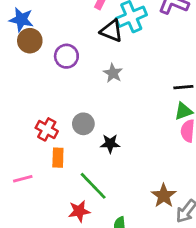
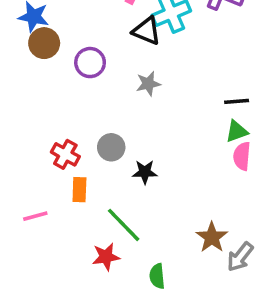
gray star: (113, 73) -> (148, 84), turned 30

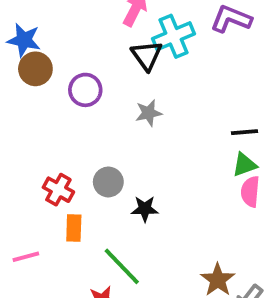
black triangle: (147, 31) -> (147, 55), turned 32

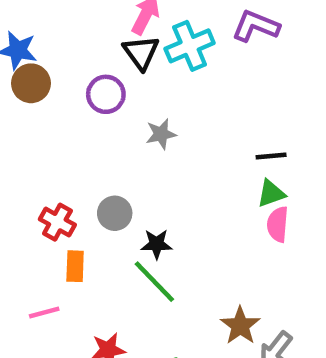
black triangle: (147, 55) -> (141, 52), moved
purple circle: (85, 90) -> (106, 94), moved
pink line: (26, 257) -> (44, 312), moved
green line: (122, 266) -> (154, 282), moved

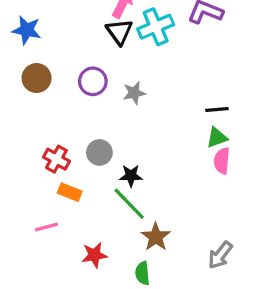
brown circle: (31, 83) -> (37, 78), moved
purple circle: (106, 94) -> (93, 81), moved
orange rectangle: (75, 266) -> (70, 192), turned -70
brown star: (240, 326) -> (156, 237), moved

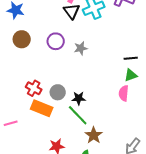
gray circle: (99, 152) -> (58, 92), moved
pink semicircle: (222, 161) -> (124, 93), moved
orange rectangle: (70, 192) -> (42, 108), size x1.5
pink line: (46, 227) -> (11, 123), moved

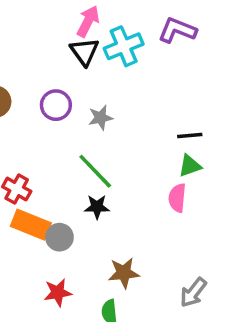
gray circle: (58, 92) -> (59, 237), moved
green line: (78, 115) -> (95, 171), moved
brown star: (94, 135) -> (124, 273), turned 30

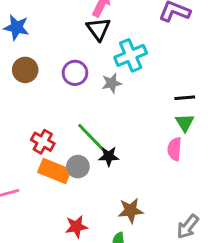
cyan cross: (124, 46) -> (131, 55), moved
green triangle: (190, 166) -> (185, 123), turned -42
green line: (95, 171) -> (91, 137), moved
gray circle: (59, 237) -> (78, 167), moved

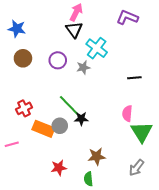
cyan cross: (131, 55) -> (97, 48), turned -30
green triangle: (185, 123) -> (142, 132), moved, size x1.6
red cross: (43, 142) -> (24, 108), moved, turned 35

